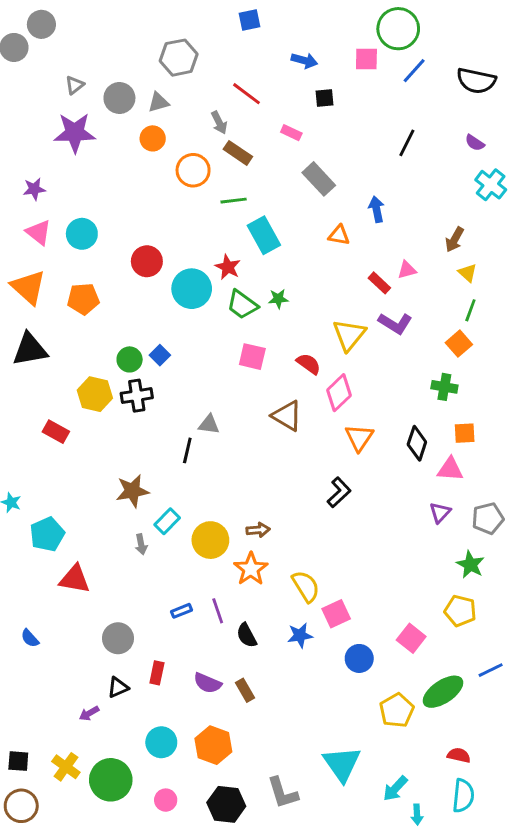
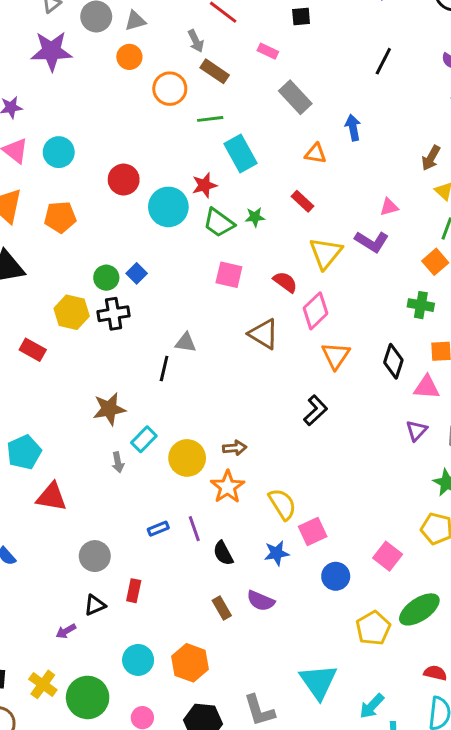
red star: (228, 267) -> (204, 185), turned 30
pink triangle: (407, 270) -> (389, 207), moved
red rectangle: (379, 283) -> (303, 201), moved
purple semicircle: (208, 683) -> (261, 601), moved

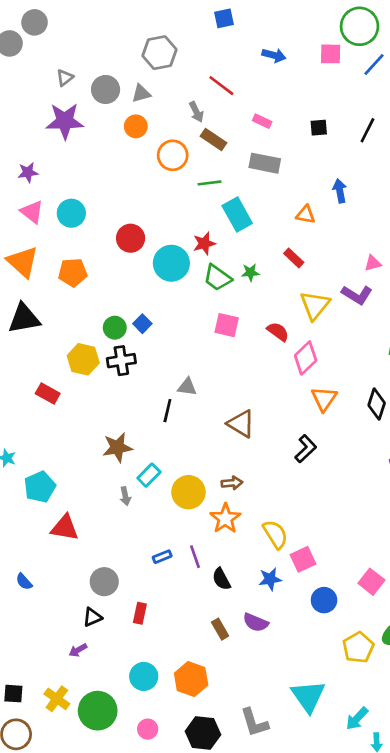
black square: (301, 17) -> (319, 128), moved
gray rectangle: (295, 97) -> (265, 163), moved, turned -36
brown triangle: (264, 334) -> (241, 424), moved
black triangle: (95, 605) -> (92, 617), moved

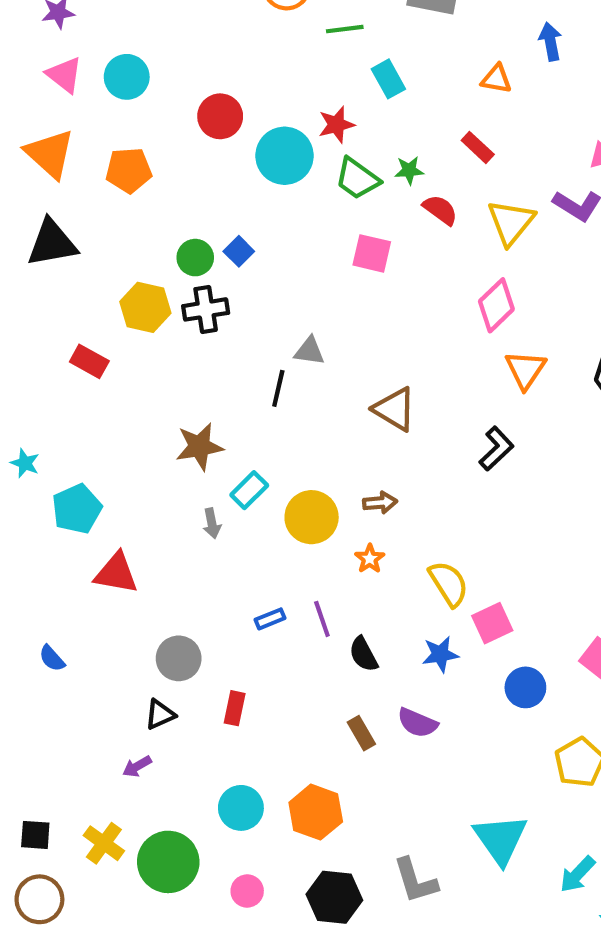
cyan rectangle: (237, 215) -> (388, 79), size x0.7
red semicircle: (278, 332) -> (440, 210), moved
orange star: (225, 519) -> (370, 559), size x0.6

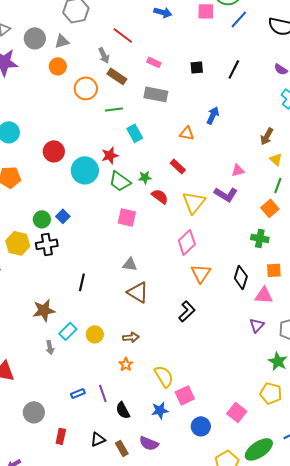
blue arrow: (550, 42) -> (213, 115), turned 36
gray triangle: (309, 351) -> (130, 264), moved
yellow circle: (312, 517) -> (95, 334), moved, size x0.7
black triangle: (160, 714) -> (98, 439), moved

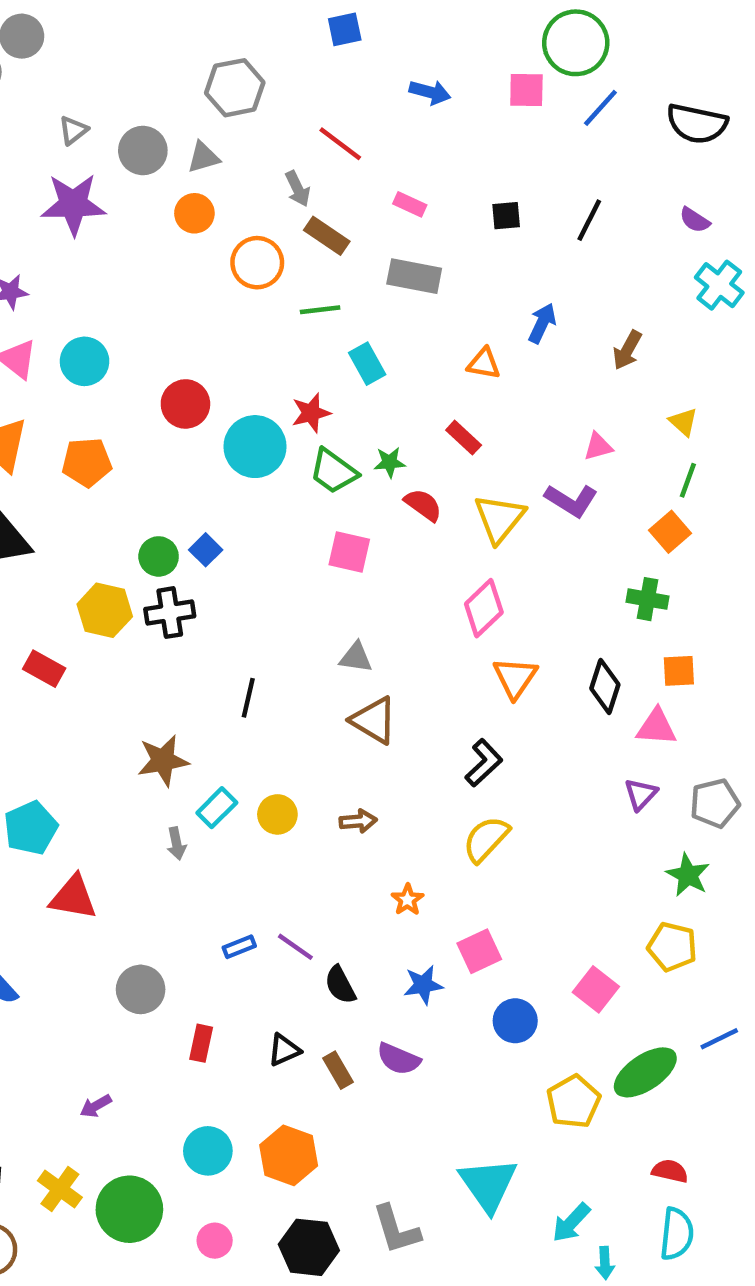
brown arrow: (267, 136) -> (627, 350), moved
orange star: (126, 364) -> (408, 900), moved
yellow semicircle: (164, 376) -> (486, 839), moved, turned -105
purple line: (103, 393) -> (295, 947), turned -36

